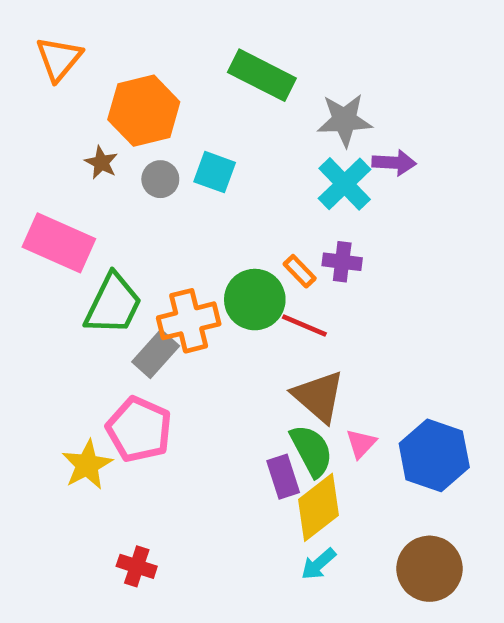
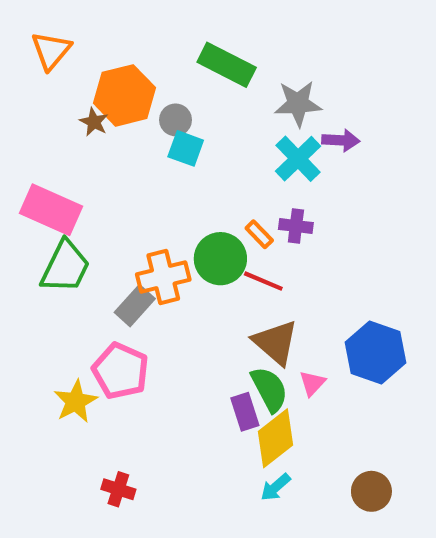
brown star: (101, 163) -> (94, 122), moved
gray circle: (160, 179) -> (176, 120), moved
green trapezoid: (113, 304) -> (65, 267), moved
blue hexagon: (434, 455) -> (376, 353), moved
brown circle: (430, 569) -> (371, 491), size x0.7

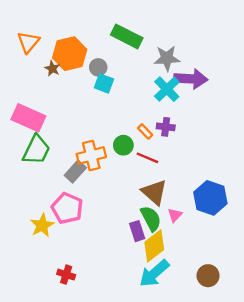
orange triangle: (51, 50) -> (28, 42), moved
purple arrow: (341, 140) -> (191, 79), size x1.6
green circle: (220, 259) -> (123, 145), size x0.7
cyan arrow: (276, 487) -> (154, 273), size x1.8

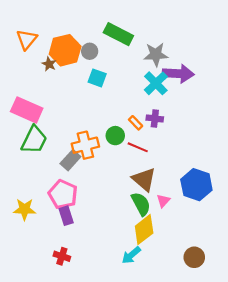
gray circle: (98, 67) -> (90, 51), moved
yellow star: (42, 225) -> (25, 209), moved, turned 30
purple rectangle: (137, 231) -> (66, 216), moved
cyan arrow: (154, 273) -> (131, 255), moved, size x0.7

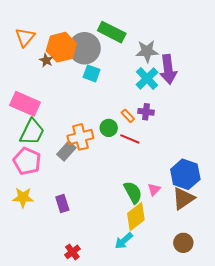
gray circle: (90, 51) -> (84, 48), size x2.0
purple arrow: (178, 74) -> (168, 69), turned 80
brown triangle: (144, 179) -> (183, 198), moved, turned 45
pink pentagon: (63, 194) -> (27, 161), moved
red cross: (62, 256) -> (72, 252), moved, turned 35

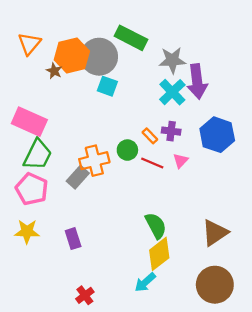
blue hexagon: (185, 174) -> (217, 135), moved
pink triangle: (154, 189) -> (181, 161), moved
brown circle: (183, 243) -> (215, 285), size x1.6

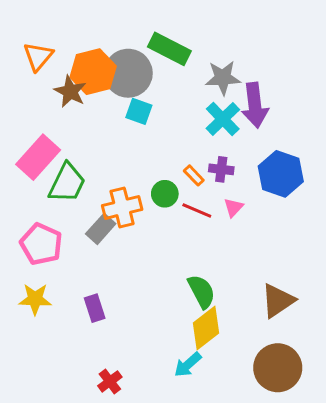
brown star: (54, 71) -> (70, 92), size x1.5
pink rectangle: (29, 122) -> (38, 157), turned -72
green trapezoid: (38, 155) -> (67, 183), moved

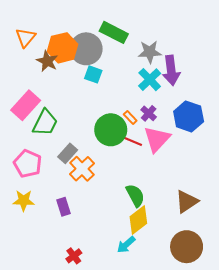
purple cross: (221, 169) -> (149, 113), turned 35
green circle: (165, 194) -> (111, 130), size x1.8
orange cross: (122, 207) -> (82, 169), moved, turned -30
pink triangle: (233, 207) -> (157, 139), size x2.0

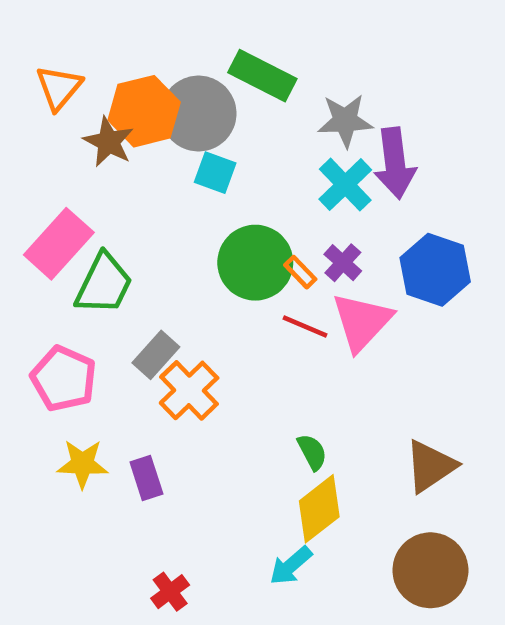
green circle: (111, 130) -> (255, 263), moved
green semicircle: (135, 195) -> (312, 452), size x0.7
yellow star: (24, 201) -> (83, 464), moved

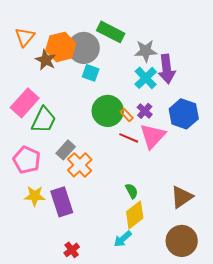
purple rectangle: (146, 478) -> (62, 202), size x1.6

